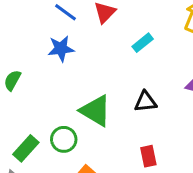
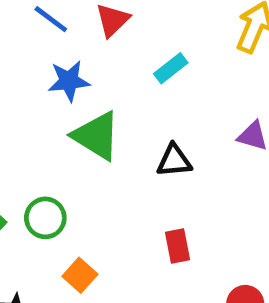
blue star: (61, 49) -> (69, 81), moved
green triangle: (96, 111) -> (96, 136), moved

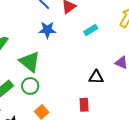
green triangle: (96, 136) -> (30, 62), moved
black triangle: (174, 161) -> (96, 77), moved

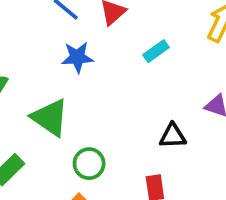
green circle: (30, 86) -> (89, 164), moved

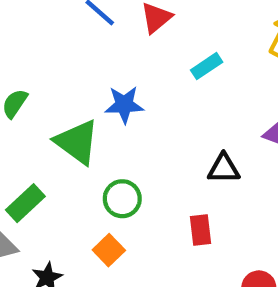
blue star: (77, 57) -> (124, 105), moved

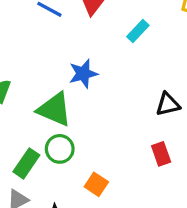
green circle: (122, 199) -> (60, 149), moved

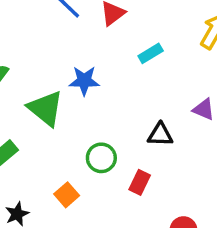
green circle: (60, 149) -> (101, 158), moved
red rectangle: (161, 154) -> (140, 182), turned 30

